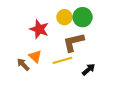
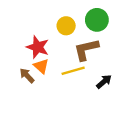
yellow circle: (64, 17) -> (66, 26), moved
red star: (39, 29) -> (38, 47), moved

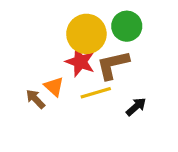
yellow circle: (66, 26) -> (86, 34), size x1.6
red star: (38, 47) -> (80, 62), moved

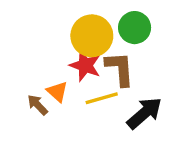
brown L-shape: (113, 65) -> (120, 69), turned 99
black arrow: (136, 107) -> (144, 113), size x1.6

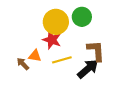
brown L-shape: (120, 69) -> (96, 51), moved
orange triangle: (57, 92) -> (35, 56), turned -32

